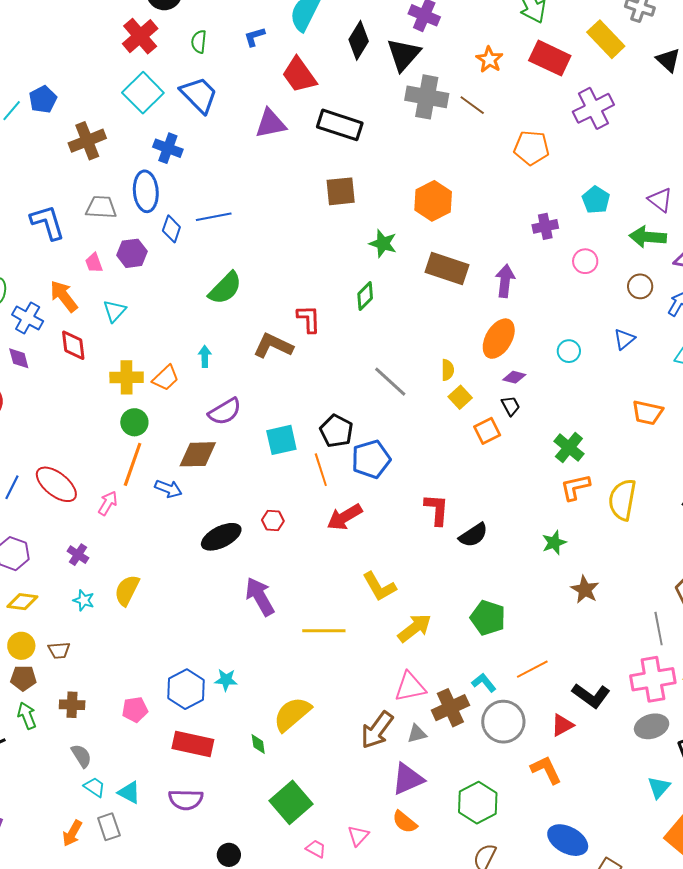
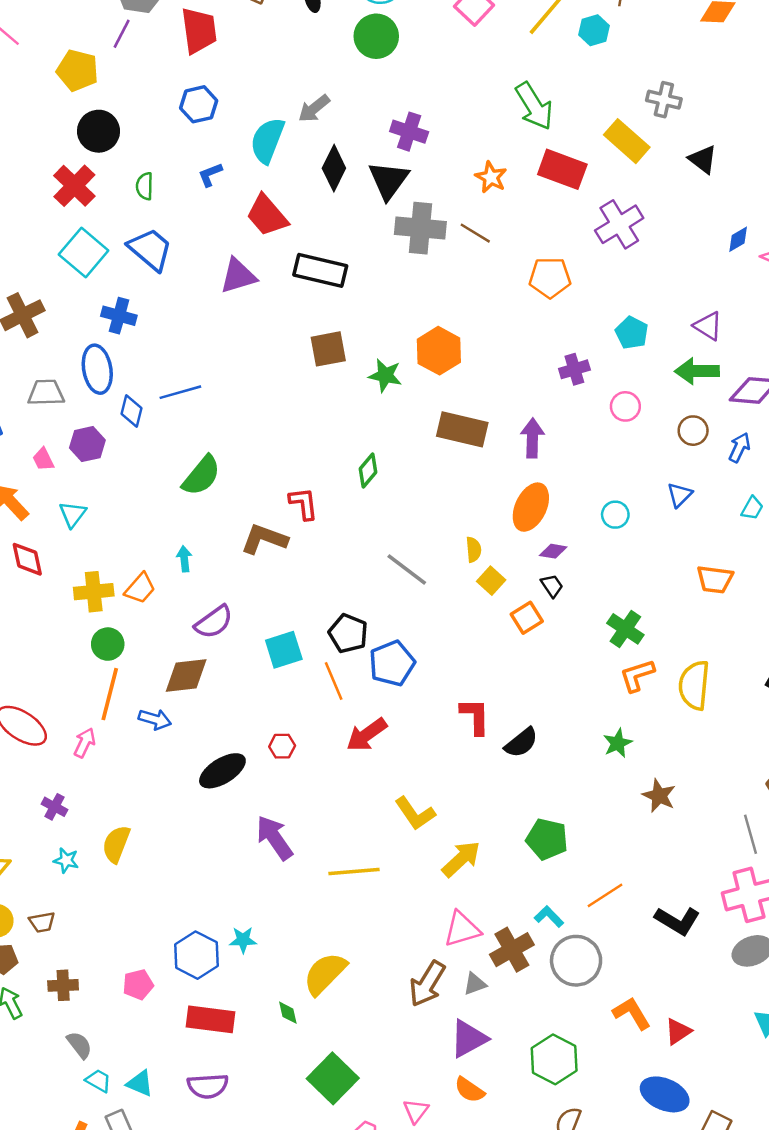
green star: (383, 243) -> (385, 375), moved
red triangle: (562, 725) -> (678, 1031), moved

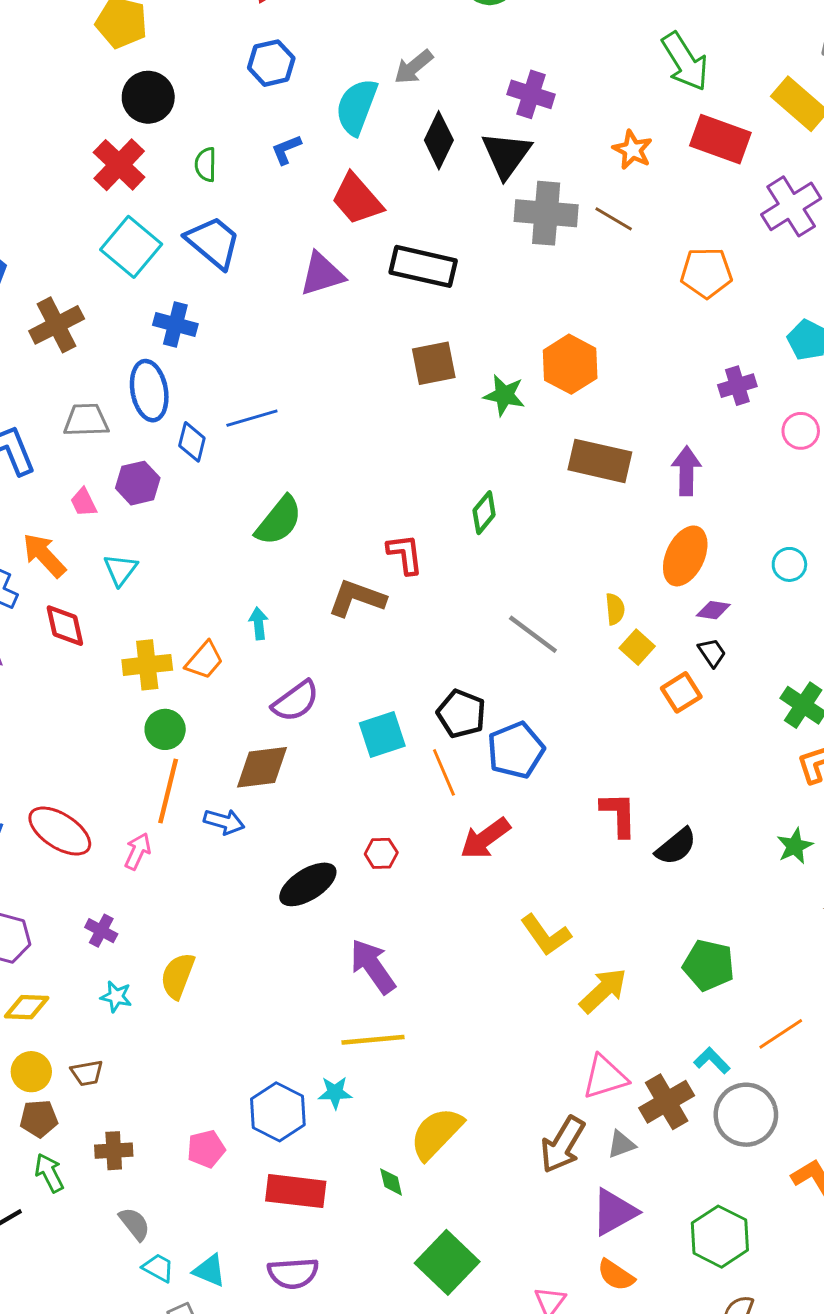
yellow line: (354, 871) -> (373, 1040), moved

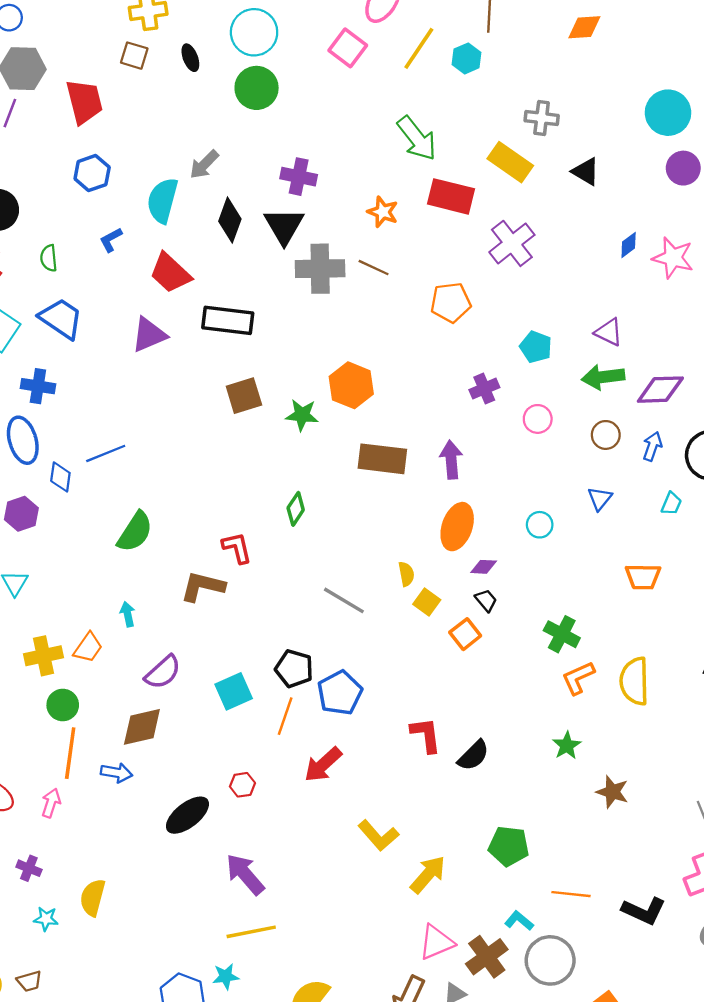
orange line: (444, 772) -> (285, 716), turned 48
orange line: (781, 1034) -> (571, 894), turned 45

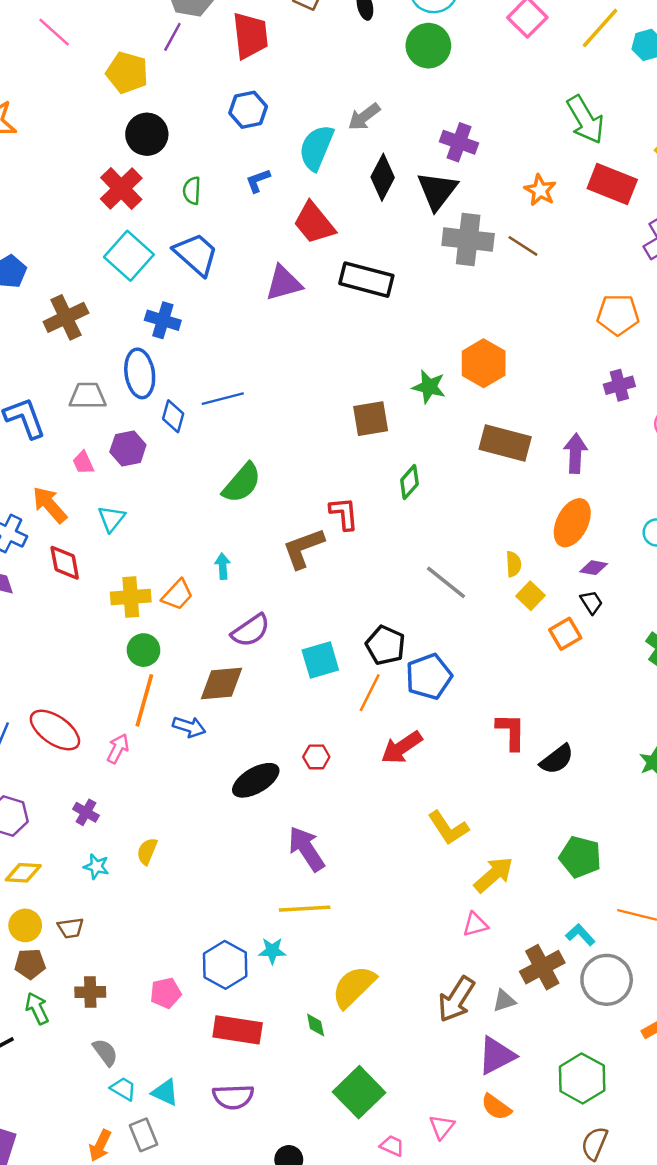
orange pentagon: (451, 302) -> (618, 315), moved
brown square: (244, 396) -> (371, 419), moved
brown L-shape: (203, 586) -> (303, 548), turned -42
yellow semicircle: (93, 897) -> (147, 851), size x0.7
pink triangle: (436, 942) -> (475, 924), moved, size x0.7

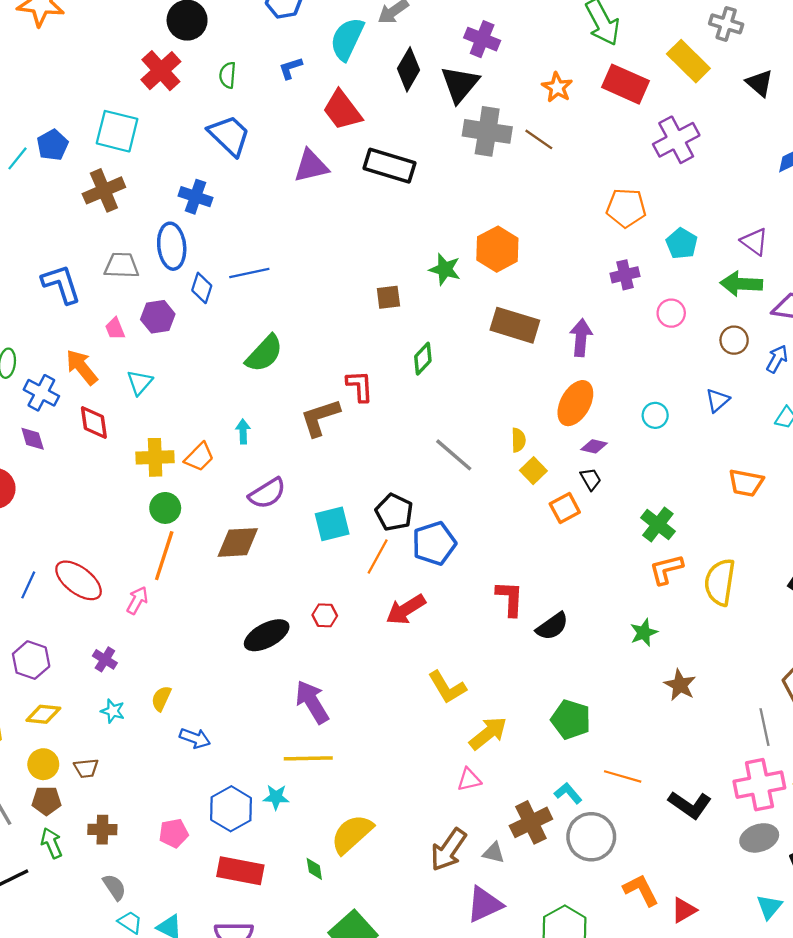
cyan square: (129, 256) -> (117, 131), moved, turned -30
brown square: (371, 419) -> (388, 297), size x0.7
blue arrow: (189, 727) -> (195, 738), moved
gray triangle: (504, 1001) -> (494, 853), turned 30

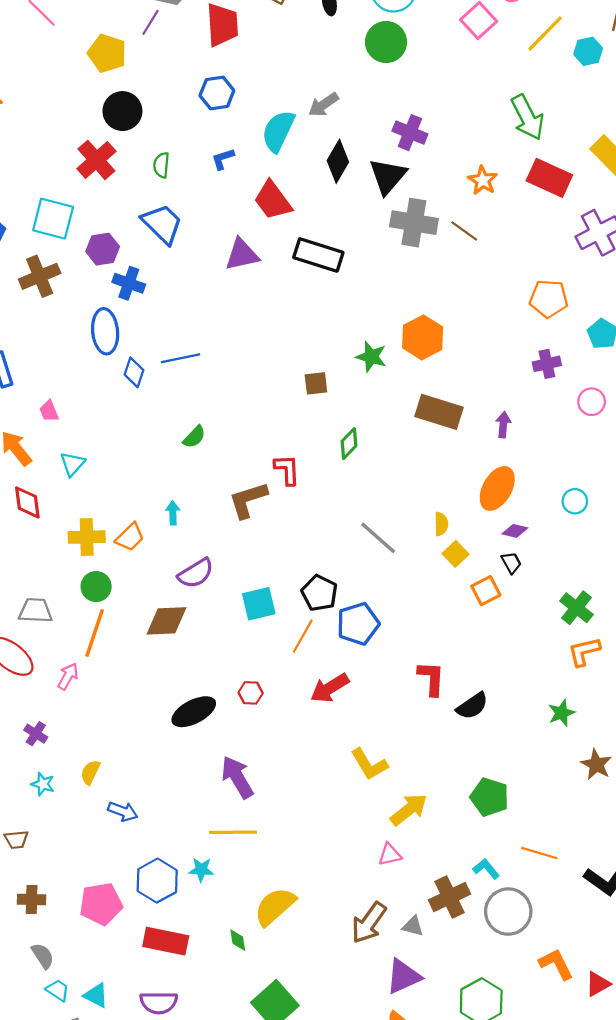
gray trapezoid: (122, 265) -> (35, 611), moved
purple hexagon: (158, 317) -> (103, 249), moved
purple arrow: (581, 338) -> (503, 425), size x0.7
green semicircle: (264, 354) -> (194, 437), size x0.6
pink pentagon: (174, 833) -> (101, 904), size x1.5

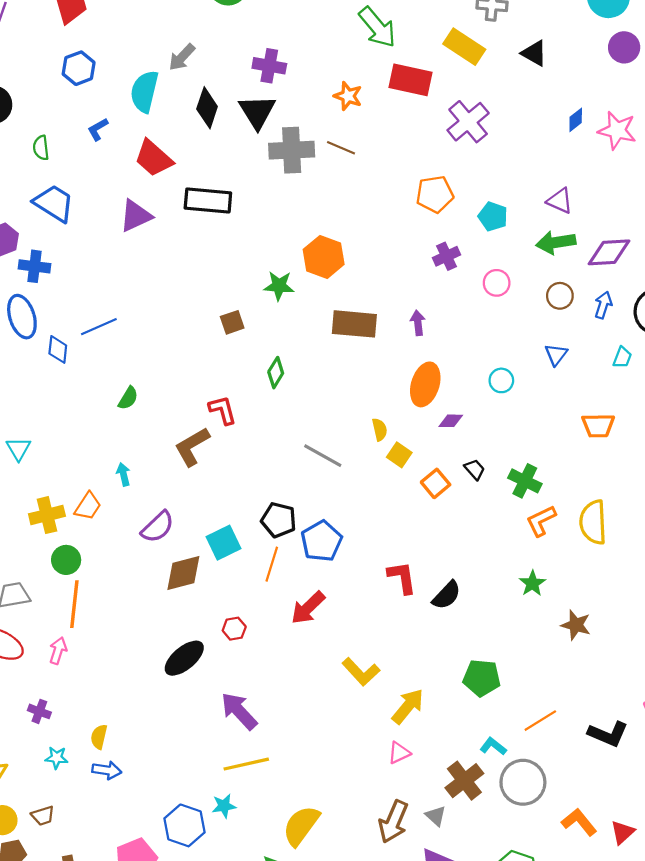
black trapezoid: (511, 563) -> (475, 469), moved
brown diamond: (167, 621) -> (183, 573), moved
blue arrow: (123, 811) -> (107, 770), moved
orange line: (539, 853) -> (540, 721), turned -36
gray triangle: (413, 926) -> (436, 816), turned 40

